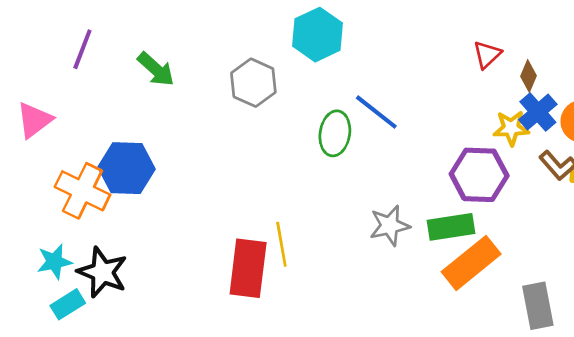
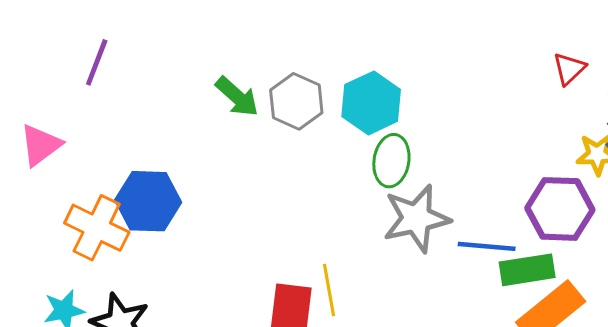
cyan hexagon: (318, 35) -> (371, 103), moved
green arrow: (156, 69) -> (237, 97), moved
blue line: (376, 112) -> (487, 246), moved, turned -33
gray star: (390, 226) -> (416, 218), moved, size x1.4

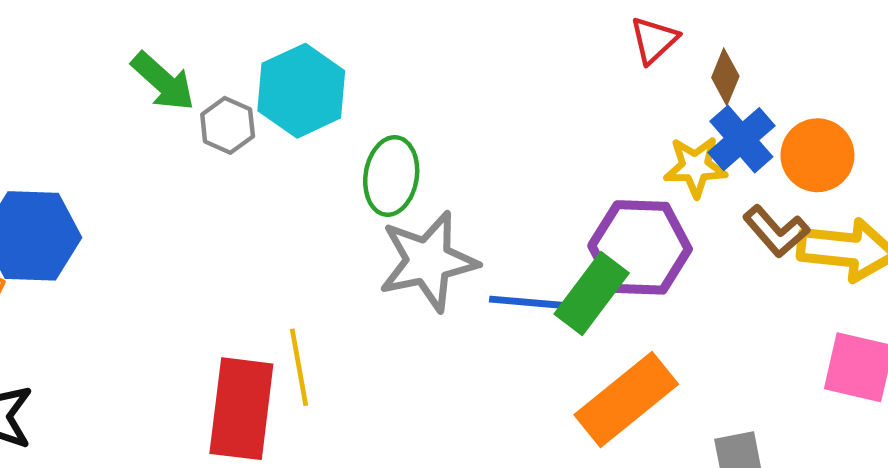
gray hexagon: (296, 101) -> (228, 125), moved, size x0.7
cyan hexagon: (371, 103) -> (301, 91), moved
green rectangle: (527, 270) -> (592, 293), moved, turned -44

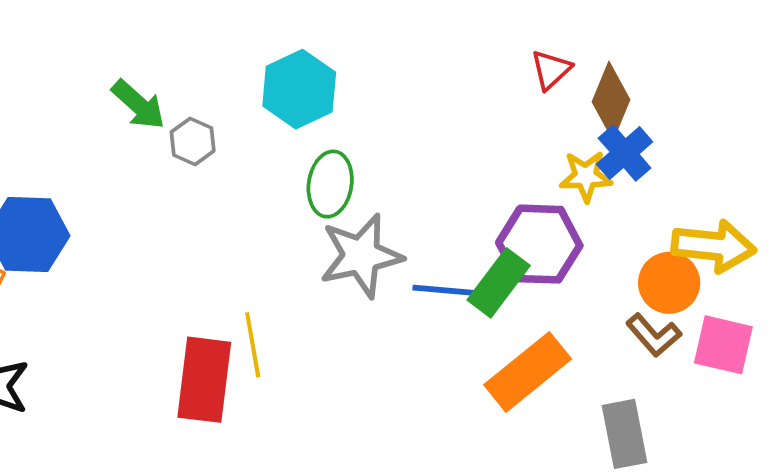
brown diamond: (725, 77) -> (611, 101), size x1.6
cyan hexagon: (301, 91) -> (299, 89), moved
orange circle: (817, 155) -> (669, 283), moved
brown L-shape: (776, 231) -> (654, 335), moved

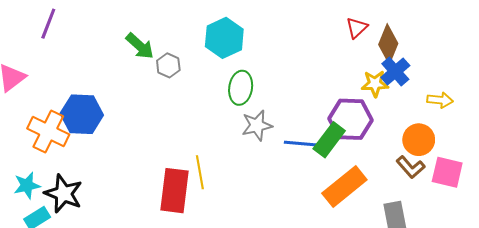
yellow arrow: (714, 246) -> (440, 100), moved, size x0.6
gray star: (361, 256) -> (257, 125), size x0.7

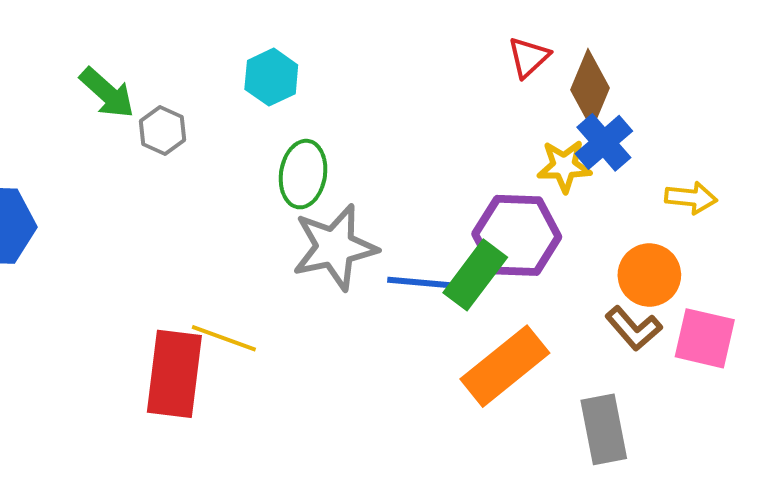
cyan hexagon: (224, 38) -> (271, 77), size x0.7
gray star: (257, 125) -> (335, 247), size x1.4
yellow line: (200, 172) -> (224, 338), turned -60

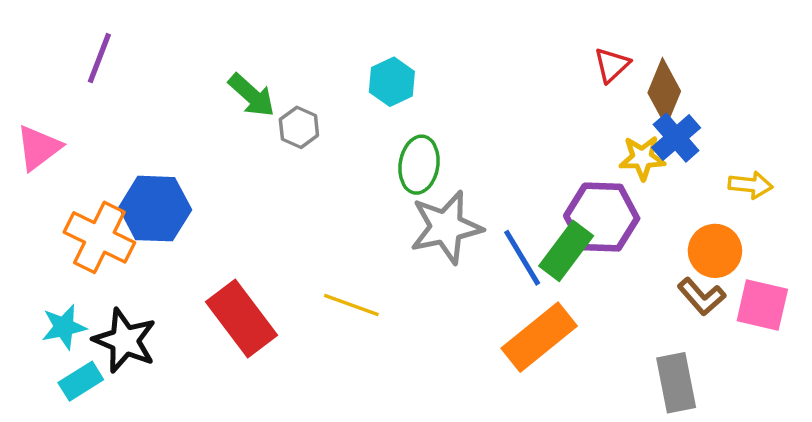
blue line: (424, 283) -> (522, 258), turned 54
orange rectangle: (505, 366) -> (539, 337), moved
red rectangle: (174, 374) -> (241, 319), moved, turned -44

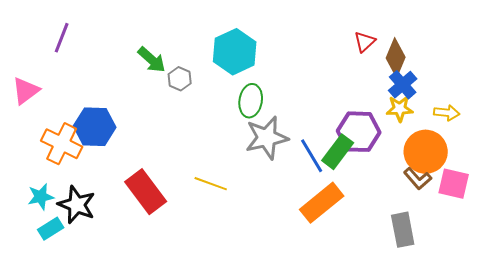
cyan hexagon: (392, 82) -> (235, 52), size x1.6
yellow star: (642, 158) -> (400, 109), moved
orange circle: (715, 251) -> (426, 152), size x1.4

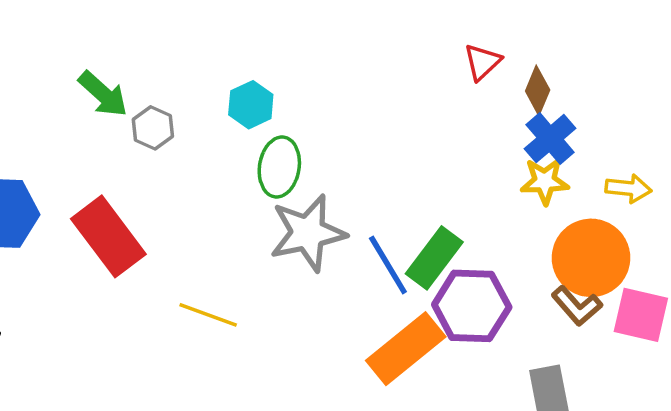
cyan hexagon: (235, 52) -> (251, 105), moved, size x0.6
brown diamond: (396, 58) -> (538, 90), size x0.7
purple hexagon: (359, 132) -> (472, 306), moved
red rectangle: (146, 192) -> (108, 236), moved

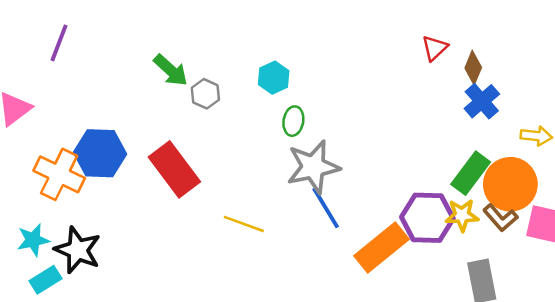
green ellipse: (279, 167) -> (293, 121), size x0.7
yellow star: (545, 181) -> (462, 215), moved
green rectangle: (434, 258) -> (471, 173), moved
blue line: (388, 265) -> (326, 208), moved

